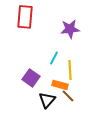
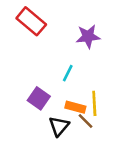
red rectangle: (25, 17) -> (31, 21), turned -55
yellow line: (70, 70) -> (94, 103), moved

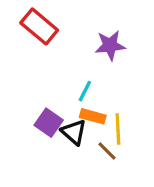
orange rectangle: (75, 107) -> (93, 116), moved
black triangle: (59, 126) -> (74, 132), moved, turned -30

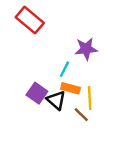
purple star: (110, 45) -> (86, 49), moved

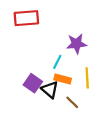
red rectangle: (30, 20) -> (26, 18), turned -45
yellow line: (90, 98) -> (87, 78), moved

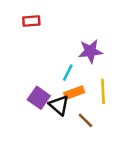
red rectangle: (26, 18) -> (31, 21), size x0.6
orange rectangle: (63, 79) -> (74, 93), turned -35

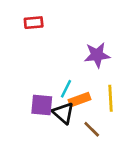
cyan line: (68, 73) -> (66, 89), moved
purple square: (39, 98) -> (42, 105), turned -30

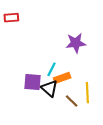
red rectangle: (34, 23) -> (11, 18), moved
yellow line: (111, 98) -> (87, 93), moved

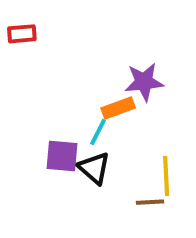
orange rectangle: (62, 78) -> (118, 108), moved
brown line: (72, 101) -> (150, 202), moved, turned -48

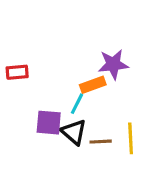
red rectangle: (22, 34) -> (17, 72), moved
brown line: (150, 202) -> (101, 142), moved

